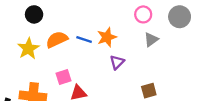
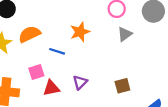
blue line: (84, 39) -> (57, 51), moved
purple triangle: (117, 62) -> (80, 82), moved

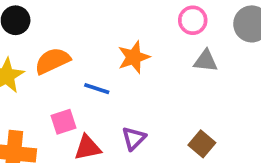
gray triangle: (125, 34) -> (206, 61), turned 42
brown square: (122, 86) -> (202, 144), turned -35

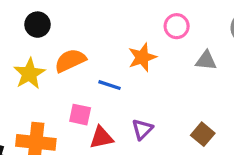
pink circle: (193, 20) -> (177, 26), moved
pink square: (64, 122) -> (80, 115), turned 30

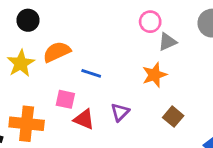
orange star: (142, 57) -> (154, 75), moved
gray triangle: (206, 61) -> (167, 42), moved, turned -30
red triangle: (101, 137) -> (84, 119), turned 35

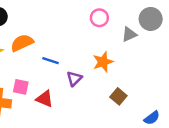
gray triangle: (167, 42) -> (129, 34), moved
pink square: (65, 99) -> (21, 87), moved
purple triangle: (120, 112) -> (74, 79), moved

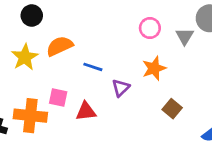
pink circle: (99, 18) -> (150, 28), moved
gray triangle: (129, 34) -> (185, 36), turned -35
red triangle: (45, 99) -> (86, 111), turned -30

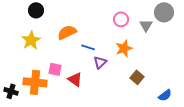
orange semicircle: (60, 46) -> (67, 32), moved
blue line: (93, 67) -> (88, 47), moved
red triangle: (86, 111) -> (75, 79), turned 42

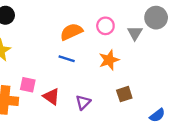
orange semicircle: (67, 32) -> (71, 32), moved
purple triangle: (100, 62) -> (83, 102), moved
brown square: (137, 77) -> (124, 94), turned 32

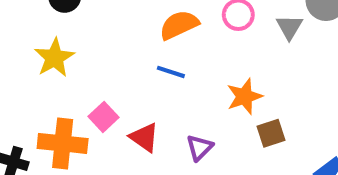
orange star: (109, 60) -> (244, 96), moved
pink square: (28, 85) -> (103, 117), turned 35

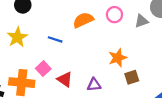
gray triangle: (289, 27) -> (141, 21), turned 40
blue line: (171, 72) -> (55, 39), moved
purple triangle: (199, 148) -> (94, 85), turned 40

